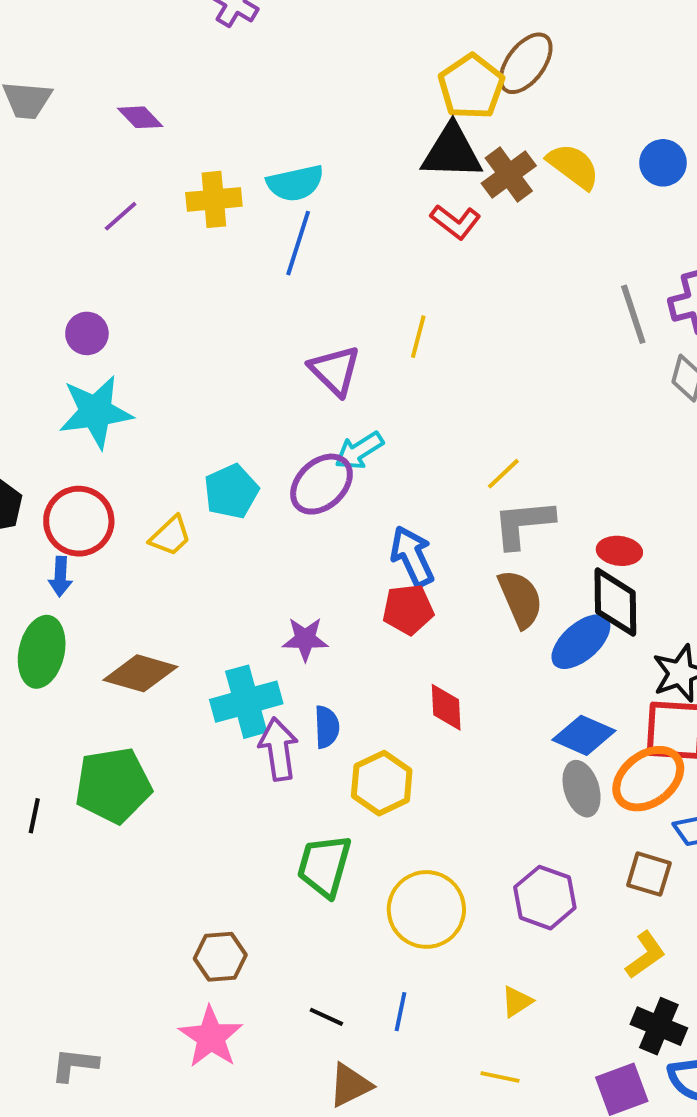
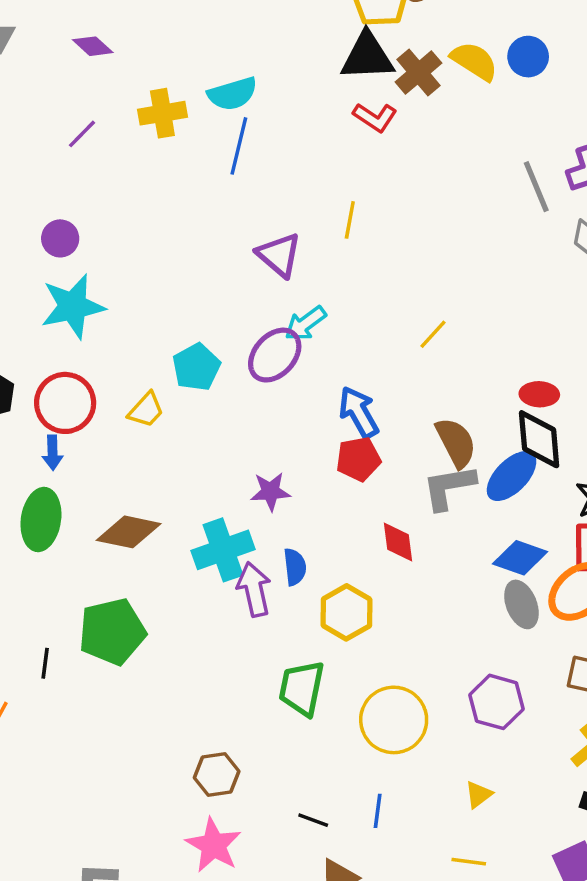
blue circle: (663, 163) -> (528, 57), moved
gray L-shape: (523, 524) -> (449, 487), moved

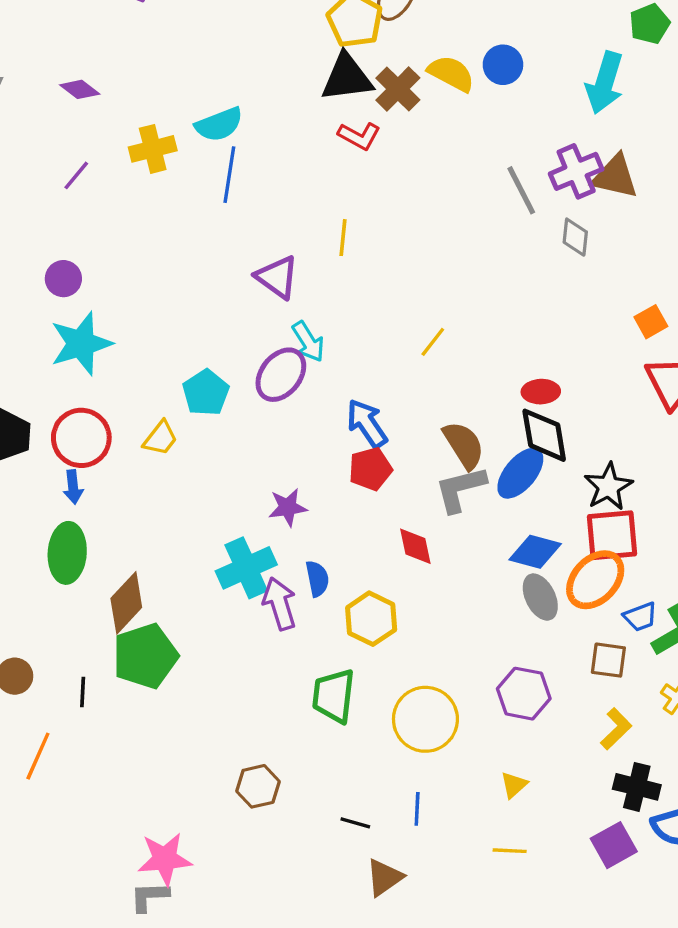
cyan arrow: (305, 324) -> (308, 342), turned -81
brown diamond: (129, 532) -> (126, 603), moved, turned -54
pink star: (214, 845) -> (165, 859), moved, turned -30

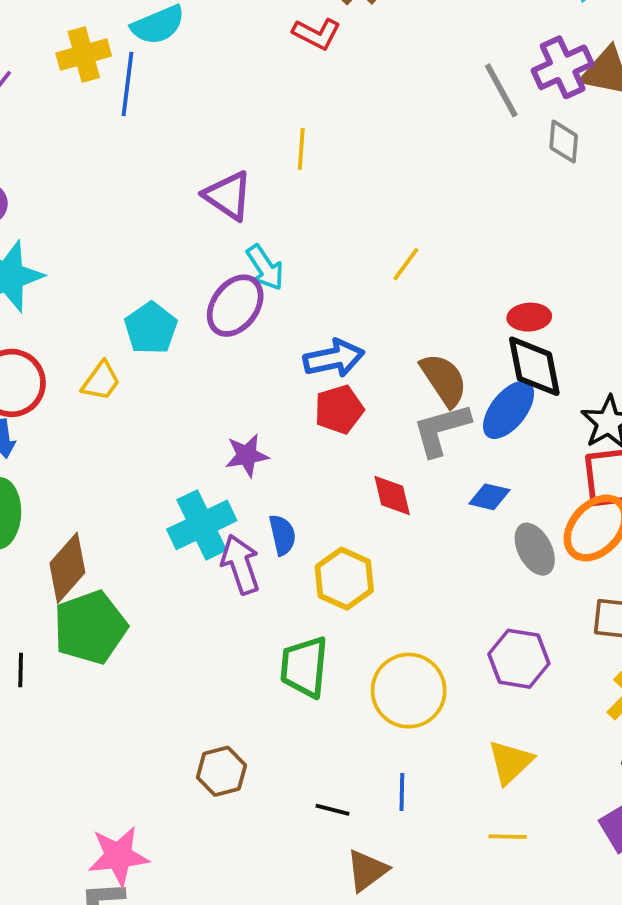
blue line: (229, 175) -> (127, 84), moved
blue arrow: (367, 424) -> (334, 358), turned 114
blue diamond: (535, 552) -> (489, 497), moved, size x0.7
yellow triangle: (514, 785) -> (510, 762), size x1.5

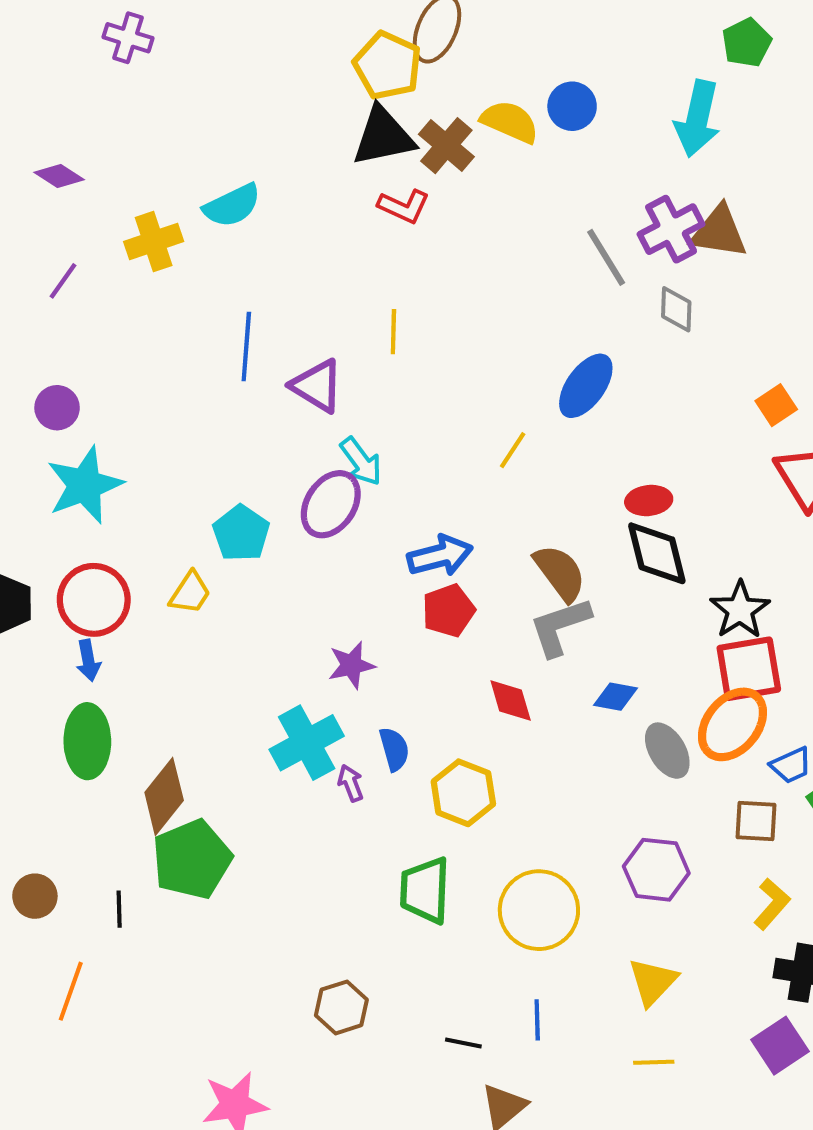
blue line: (127, 84) -> (246, 347), moved
blue ellipse: (509, 410) -> (586, 386), moved
purple arrow: (240, 564) -> (351, 783), size x0.6

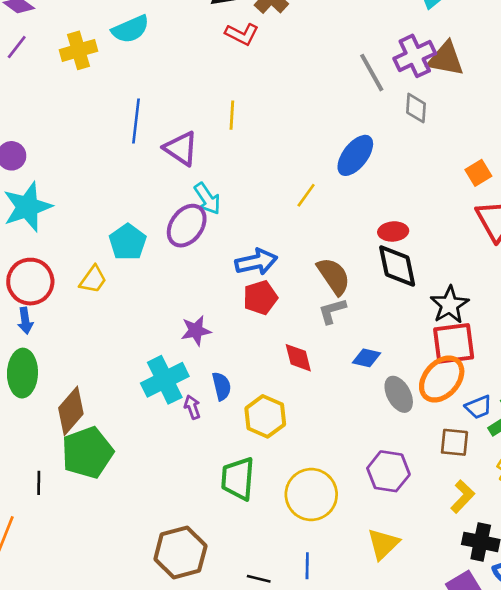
purple line: (63, 281) -> (17, 47), moved
gray L-shape: (560, 627) -> (332, 311), size x0.7
brown hexagon: (341, 1007) -> (180, 553), size x1.5

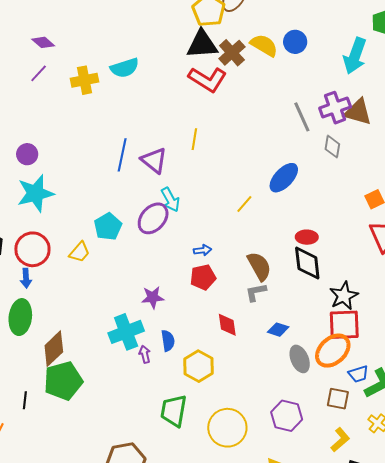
red L-shape: (242, 34) -> (207, 79), size x1.5
blue line: (136, 121) -> (122, 155), moved
blue arrow: (256, 262) -> (203, 250), size x0.6

